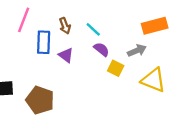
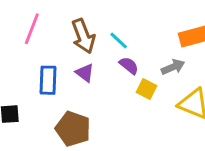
brown arrow: (65, 26) -> (83, 36), size x1.6
blue rectangle: (44, 42) -> (48, 80), moved
brown pentagon: (40, 100) -> (73, 129), moved

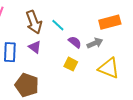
purple semicircle: (129, 66) -> (75, 42), moved
yellow square: (147, 89) -> (71, 64), moved

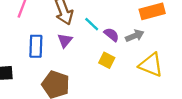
cyan line: (58, 25) -> (92, 24), moved
purple triangle: (35, 47) -> (65, 40), turned 32

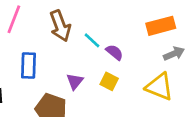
gray arrow: (135, 36) -> (174, 54), moved
purple triangle: (65, 40) -> (75, 81), moved

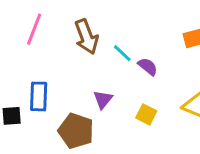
blue rectangle: (28, 65) -> (39, 96), moved
yellow square: (109, 81) -> (146, 114), moved

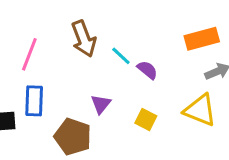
pink line: (34, 29) -> (29, 54), moved

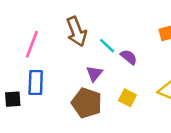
purple triangle: (101, 104) -> (94, 74), moved
brown pentagon: (73, 137) -> (87, 103), moved

